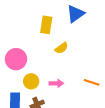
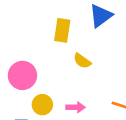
yellow semicircle: (61, 48) -> (82, 61), turned 72

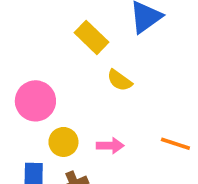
yellow rectangle: (62, 30) -> (91, 37), turned -55

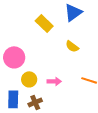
yellow semicircle: (119, 80) -> (72, 46), moved

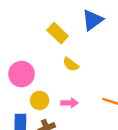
yellow semicircle: (72, 46) -> (71, 64), moved

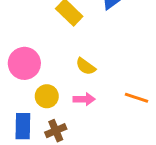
yellow semicircle: (71, 64) -> (86, 66), moved

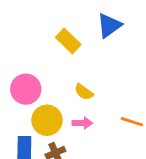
yellow circle: (47, 96) -> (47, 120), size x1.4

